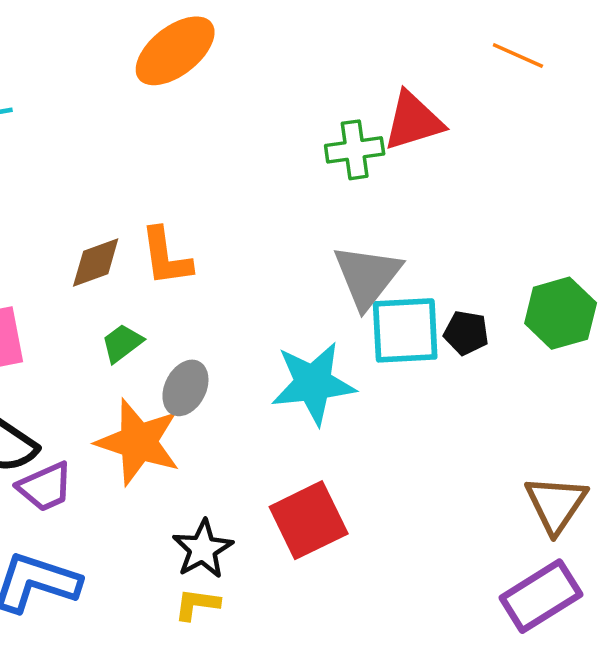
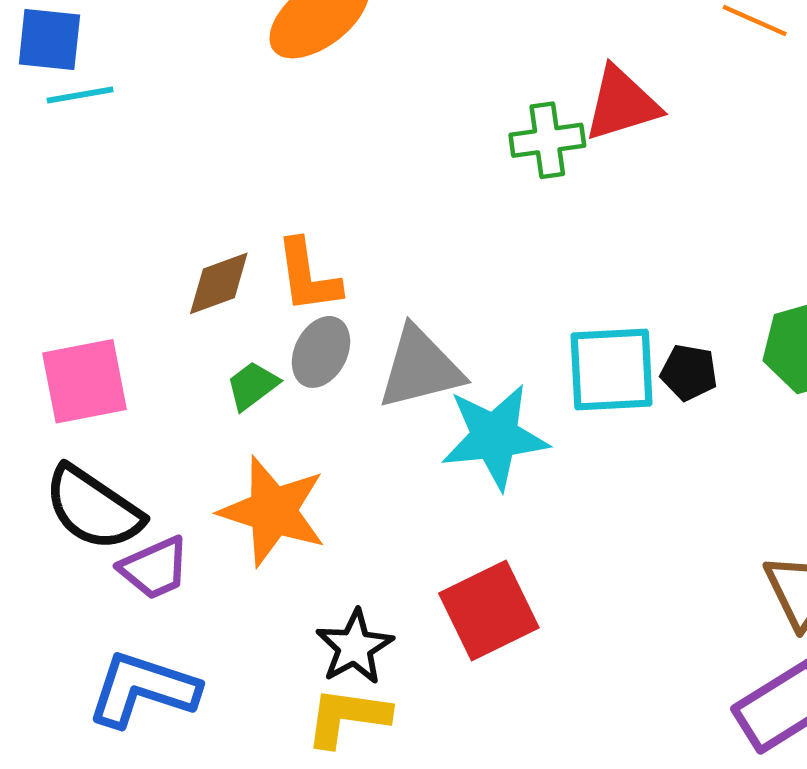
gray triangle: (367, 276) -> (420, 368), moved, turned 38
gray ellipse: (185, 388) -> (321, 352), moved
yellow L-shape: (197, 604) -> (347, 717), size x1.5

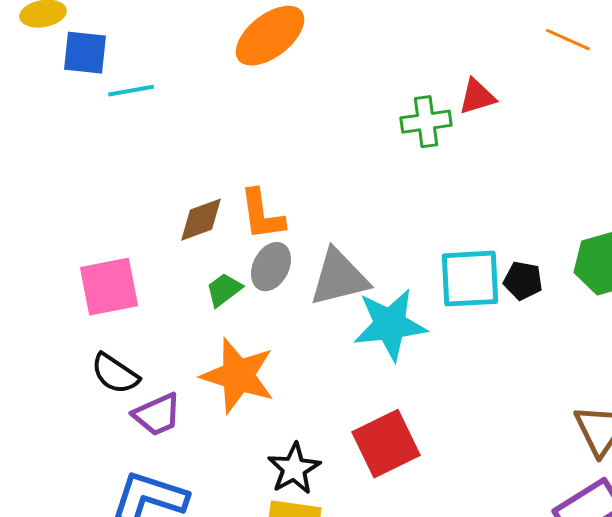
cyan line: (80, 95) -> (131, 91), moved
red triangle: (622, 104) -> (477, 97), size x0.7
black semicircle: (93, 508) -> (115, 374), size x0.7

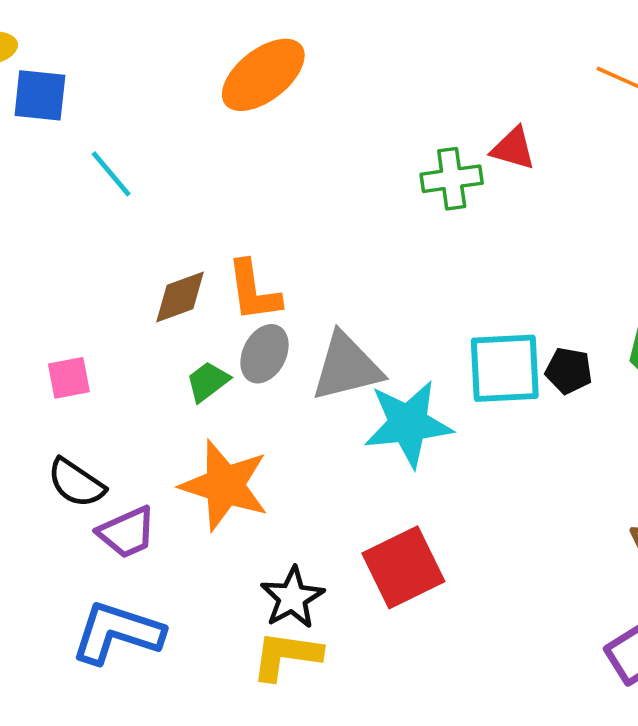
cyan line: (131, 91) -> (111, 174), moved, turned 60
red triangle: (477, 97) -> (513, 148), turned 33
pink square: (109, 287) -> (69, 378), size x0.6

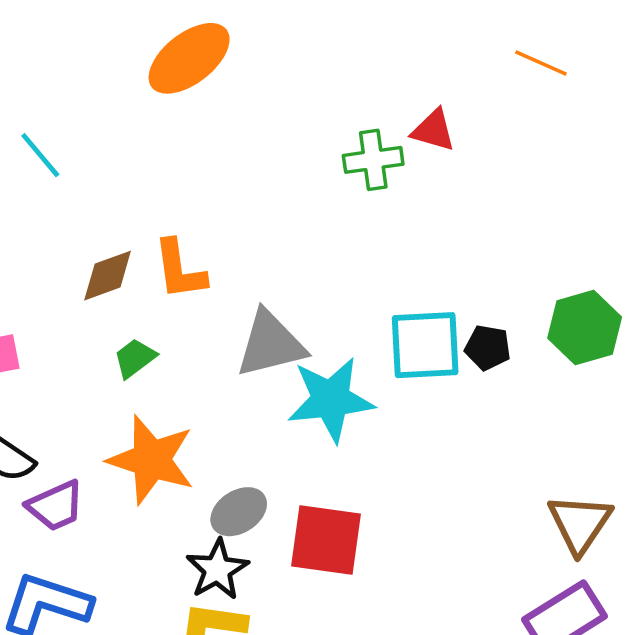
gray ellipse: (265, 354) -> (239, 512), moved, turned 30
red square: (403, 567) -> (326, 540), turned 34

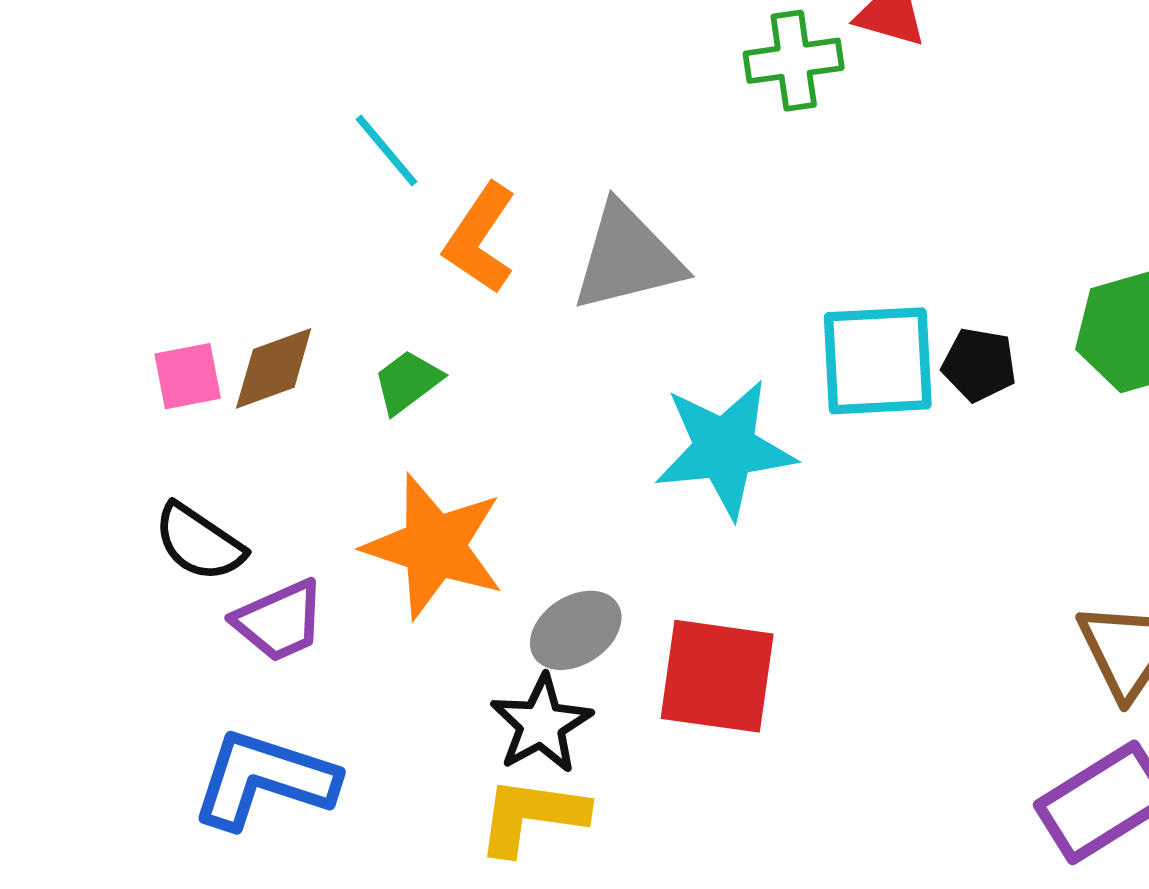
cyan line: (40, 155) -> (386, 151), moved
orange L-shape: (180, 270) -> (480, 238), turned 42
brown diamond: (108, 276) -> (274, 368), moved
gray triangle: (271, 344) -> (627, 258), moved

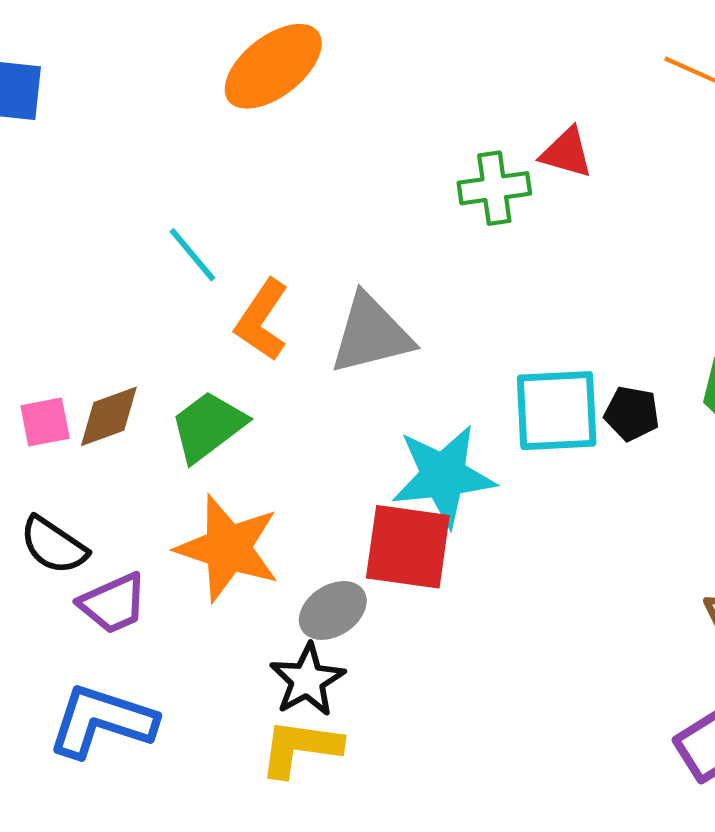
green trapezoid: (407, 382) -> (208, 426), size x1.5
red square: (717, 676) -> (408, 547), moved

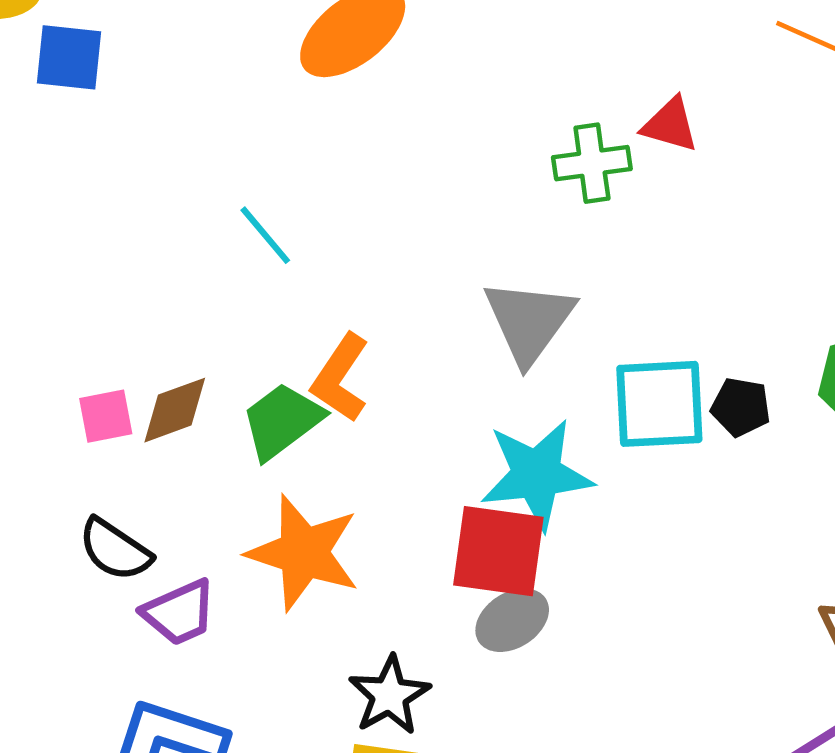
orange L-shape: (262, 320) -> (340, 378), moved
gray triangle: (371, 334) -> (529, 321), moved, turned -40
gray ellipse: (333, 610) -> (512, 620), moved

